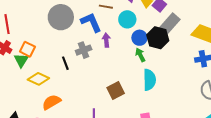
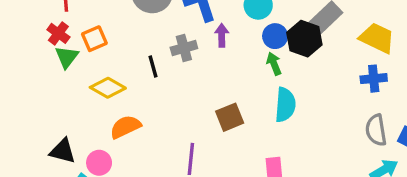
orange square: (27, 49) -> (94, 39), turned 35
green triangle: (21, 60) -> (67, 57), moved

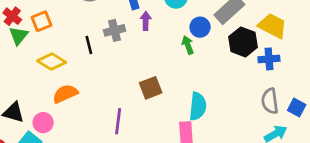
blue circle: (275, 36) -> (200, 27), moved
black hexagon: (304, 39) -> (243, 42), moved
cyan semicircle: (285, 105) -> (198, 106), moved

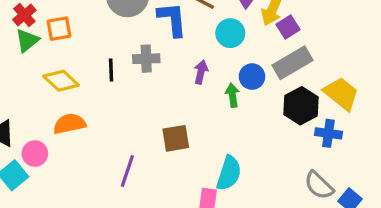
purple arrow: (146, 21) -> (201, 72), moved
gray semicircle: (270, 101) -> (319, 185), turned -50

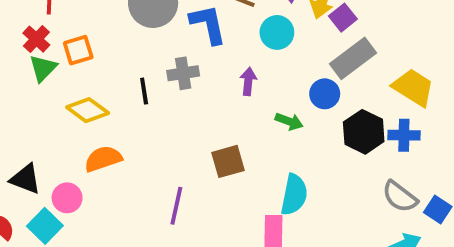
blue circle: (252, 77) -> (325, 94), moved
green arrow: (232, 95) -> (289, 121), moved, turned 125
black hexagon: (301, 106) -> (364, 132), moved

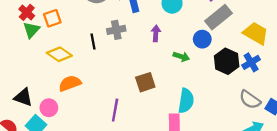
blue cross: (404, 135) -> (251, 62), turned -30

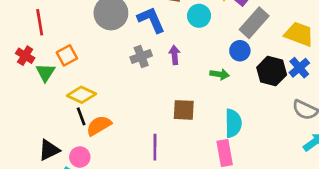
red cross: (27, 12) -> (25, 56), moved
purple arrow: (156, 33) -> (175, 55), moved
black line: (93, 41) -> (81, 116), moved
brown square: (145, 82) -> (184, 110), turned 30
black triangle: (23, 97) -> (49, 150), turned -36

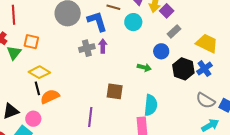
gray rectangle: (254, 23) -> (174, 31), size x0.6
orange square: (67, 55) -> (31, 42), turned 35
purple arrow: (175, 55) -> (103, 46), moved

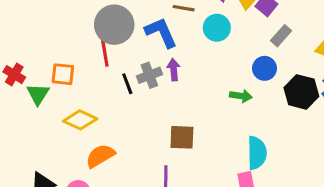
red line: (14, 15) -> (105, 51), moved
black line: (37, 88) -> (127, 84), moved
brown square: (115, 91) -> (182, 137), moved

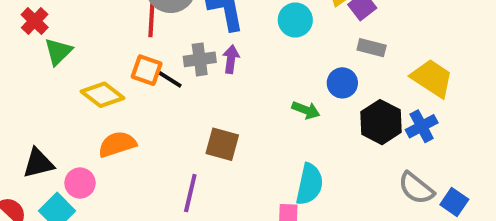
gray rectangle: (281, 36) -> (372, 48), turned 50
orange square: (63, 74) -> (147, 70), moved
black line: (127, 84) -> (169, 79), moved, turned -50

